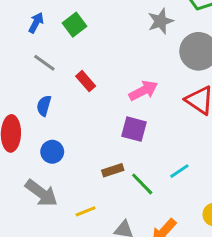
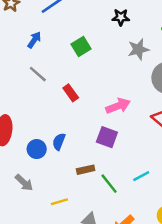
green square: (75, 25) -> (81, 47), moved
blue semicircle: (44, 106) -> (59, 142), moved
gray arrow: (41, 193) -> (24, 183), size x0.7

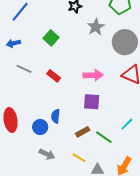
blue arrow: (34, 40) -> (13, 43), turned -120
pink arrow: (118, 106) -> (93, 75), turned 36
gray arrow: (24, 183) -> (47, 154), moved
yellow line: (59, 202) -> (79, 158), moved, turned 64

